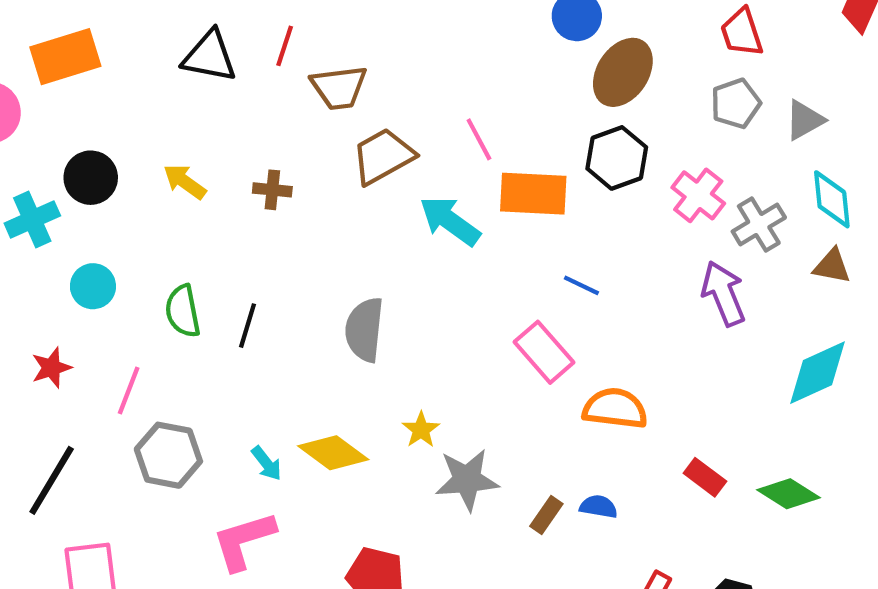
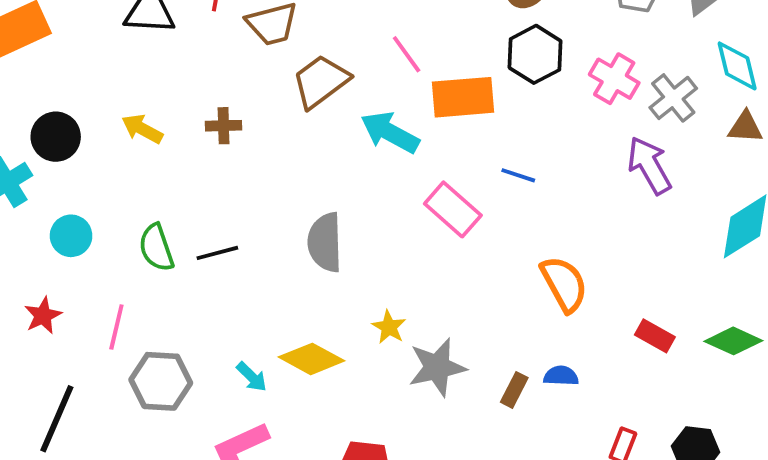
black line: (248, 326) -> (217, 253), turned 66
pink rectangle: (544, 352) -> (453, 209), moved
orange semicircle: (615, 408) -> (564, 284), turned 62

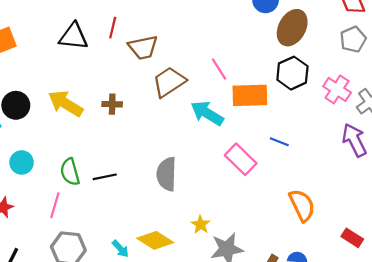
yellow arrow: (142, 129) -> (66, 104), size x1.5
pink line: (116, 327) -> (55, 205), moved

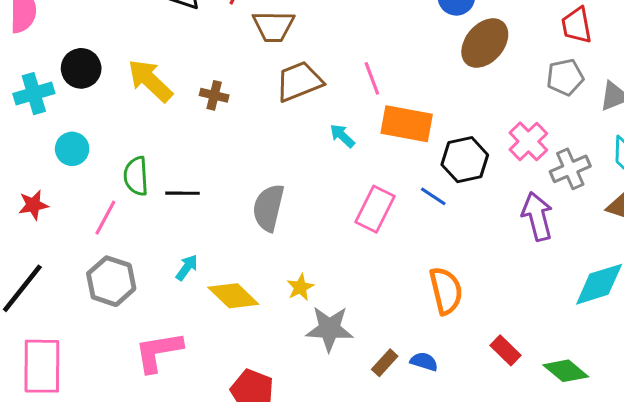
black hexagon: (292, 73) -> (465, 160), moved
cyan arrow: (207, 113) -> (342, 136), size x0.6
pink rectangle: (241, 159) -> (375, 209), turned 60
cyan arrow: (120, 249) -> (187, 268), moved, turned -114

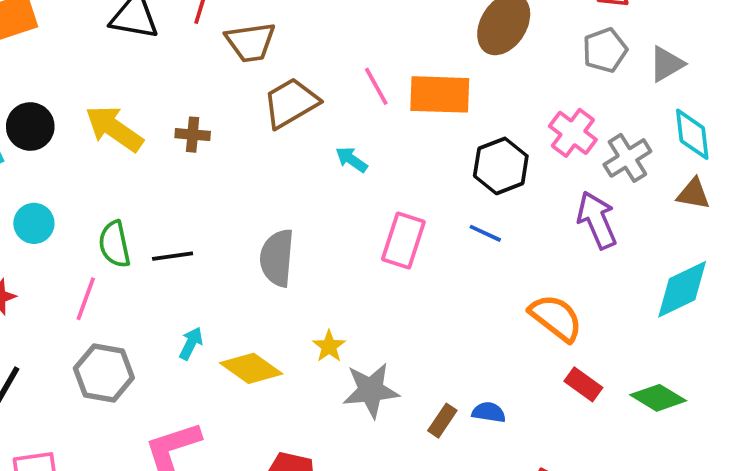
orange rectangle: (407, 124) -> (440, 94), moved
blue line: (433, 196) -> (485, 233), moved
orange semicircle: (446, 291) -> (556, 318), moved, turned -30

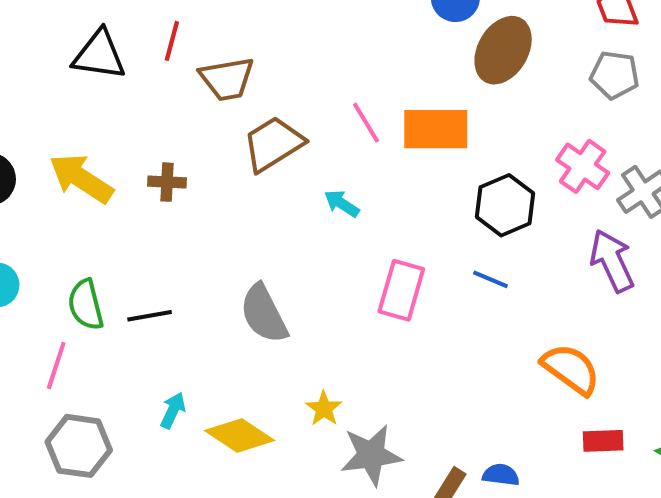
gray pentagon: (605, 50) -> (615, 75), turned 30
gray semicircle: (277, 258) -> (264, 314), turned -30
red rectangle: (583, 384) -> (603, 441), turned -36

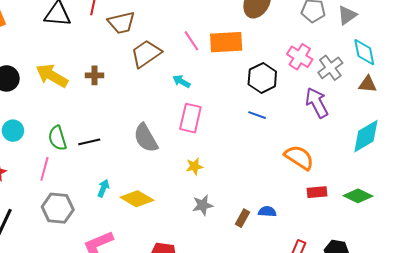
pink rectangle: (401, 290) -> (190, 118), moved
yellow star: (324, 409) -> (194, 166), moved, turned 30
gray star: (371, 455) -> (203, 205), size x0.7

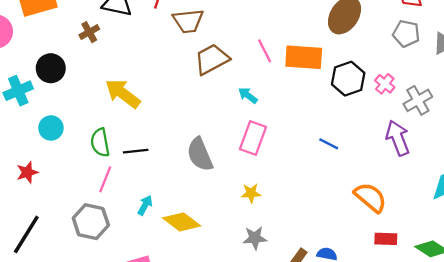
pink cross: (300, 57) -> (385, 84), size x0.7
brown cross: (94, 75) -> (89, 32), moved, turned -36
yellow arrow: (52, 76) -> (123, 93), moved
black hexagon: (262, 78) -> (348, 79), moved
pink line: (44, 169) -> (105, 179), moved

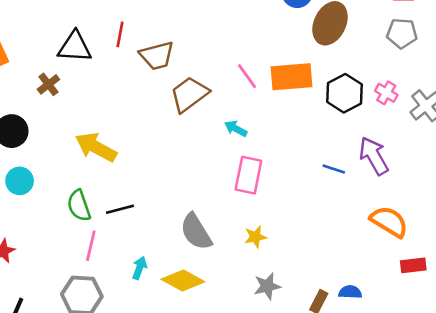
cyan circle: (51, 128) -> (20, 181), moved
purple arrow: (398, 138) -> (374, 156), moved
gray semicircle: (200, 154) -> (196, 232), moved

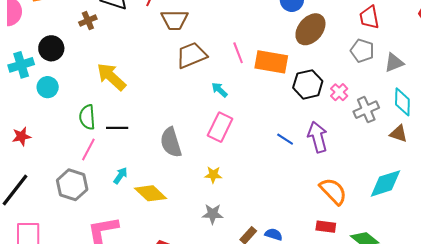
orange semicircle: (389, 222) -> (333, 191), moved
gray semicircle: (196, 232) -> (171, 142), moved

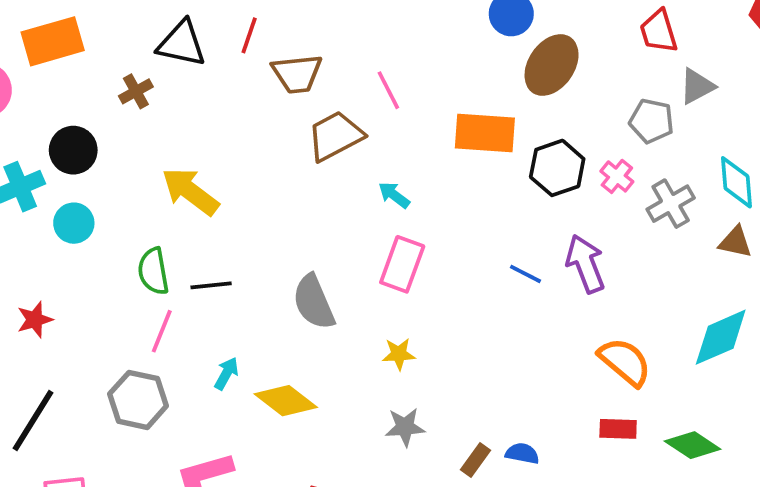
gray pentagon: (362, 51) -> (652, 121), moved
pink line: (238, 53) -> (388, 90), moved
gray triangle: (394, 63) -> (697, 86), moved

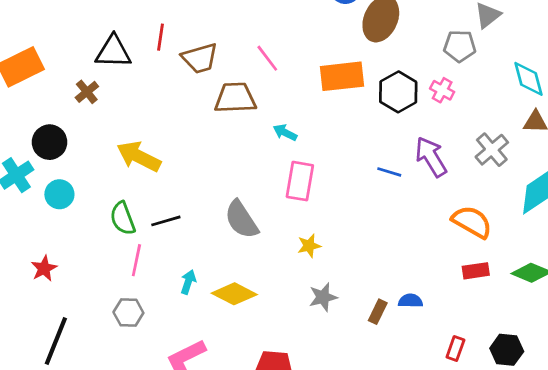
brown trapezoid: (335, 136) -> (235, 98), turned 36
gray cross: (671, 204) -> (492, 150), moved
gray hexagon: (138, 400) -> (128, 313), size x0.7

